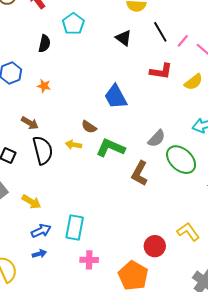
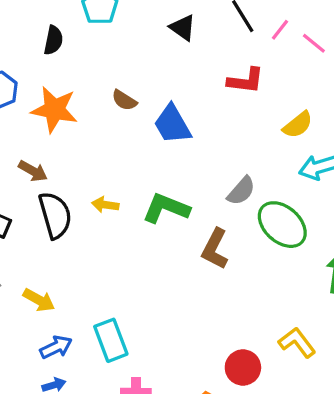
yellow semicircle: (193, 82) -> (298, 125), moved
orange star: (44, 86) -> (54, 110), size x2.0
brown semicircle: (89, 127) -> (124, 100), moved
cyan rectangle: (75, 227) -> (111, 340), turned -30

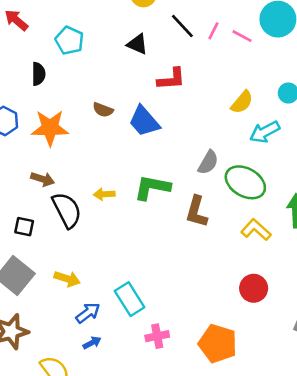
red L-shape: (246, 81) -> (171, 79), moved
yellow L-shape: (297, 342) -> (256, 230), moved
red circle: (243, 367) -> (254, 288), moved

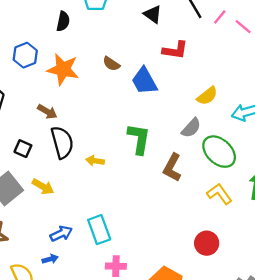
yellow semicircle: (242, 102) -> (207, 96), moved
green L-shape: (152, 187) -> (139, 139), turned 76
yellow arrow: (104, 194) -> (95, 161), moved
yellow arrow: (67, 279) -> (43, 187), moved
blue arrow: (92, 343) -> (50, 259), moved

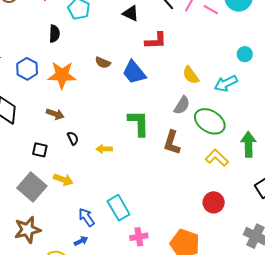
yellow semicircle: (207, 96) -> (191, 75), turned 102
black semicircle: (62, 142) -> (73, 138), size x0.5
blue arrow: (61, 234) -> (86, 217), turned -90

